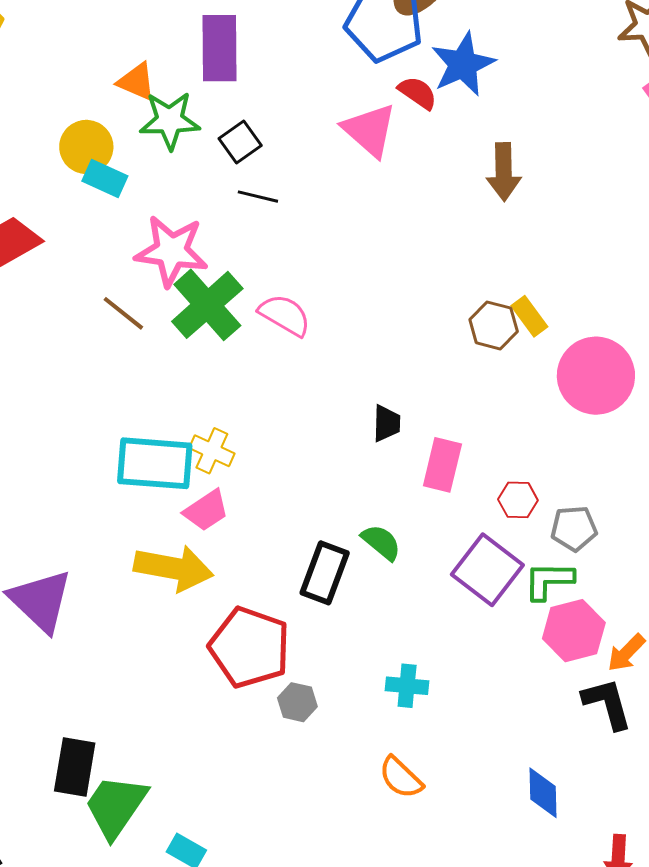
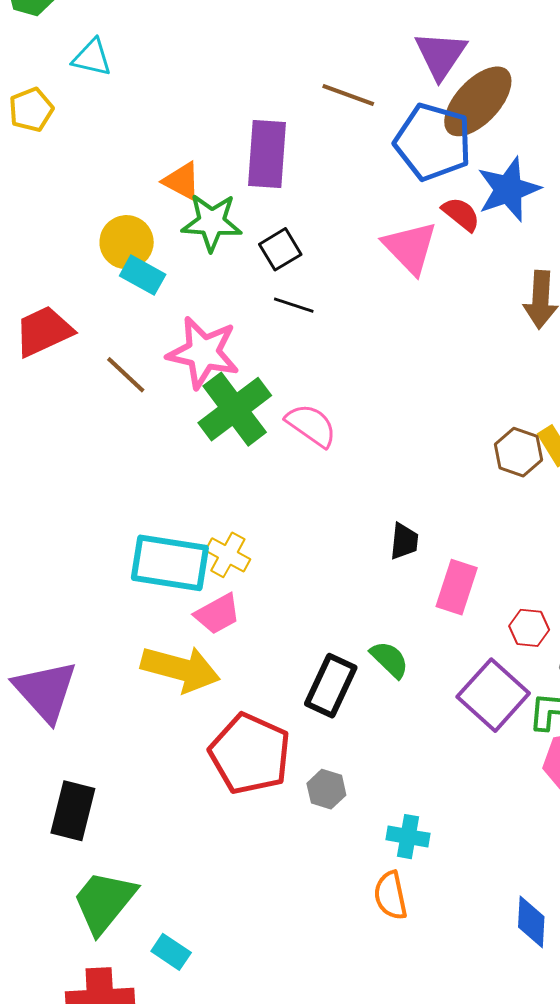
brown line: (123, 313) -> (126, 375), moved
cyan cross: (407, 686) -> (408, 837), moved
gray hexagon: (297, 702) -> (326, 789), moved
black rectangle: (75, 767) -> (73, 811), moved
orange semicircle: (401, 778) -> (391, 896), turned 30

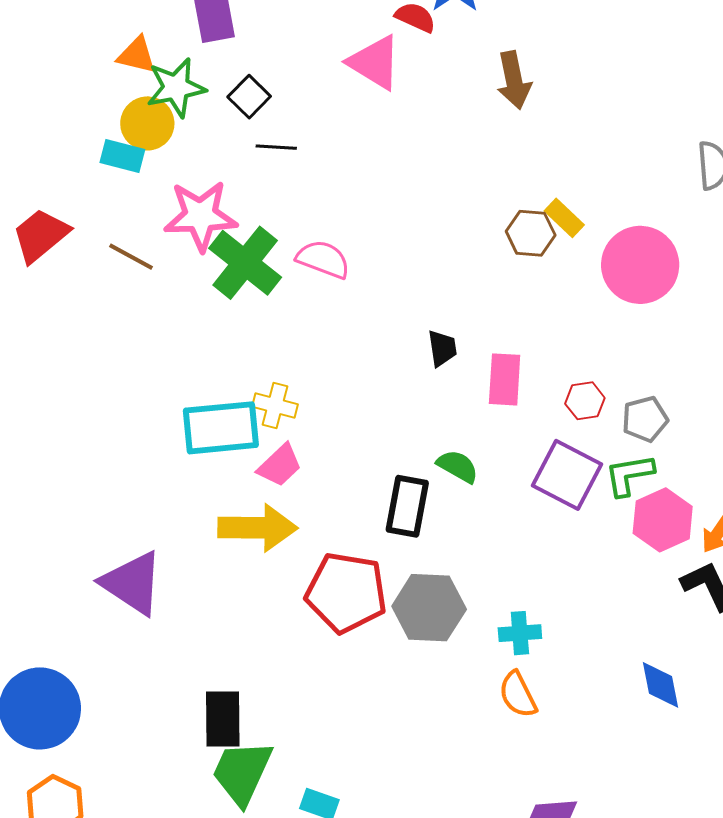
yellow circle: (127, 242) -> (147, 123), moved
gray hexagon: (326, 789) -> (429, 608), size x1.8
black rectangle: (73, 811) -> (223, 719), moved

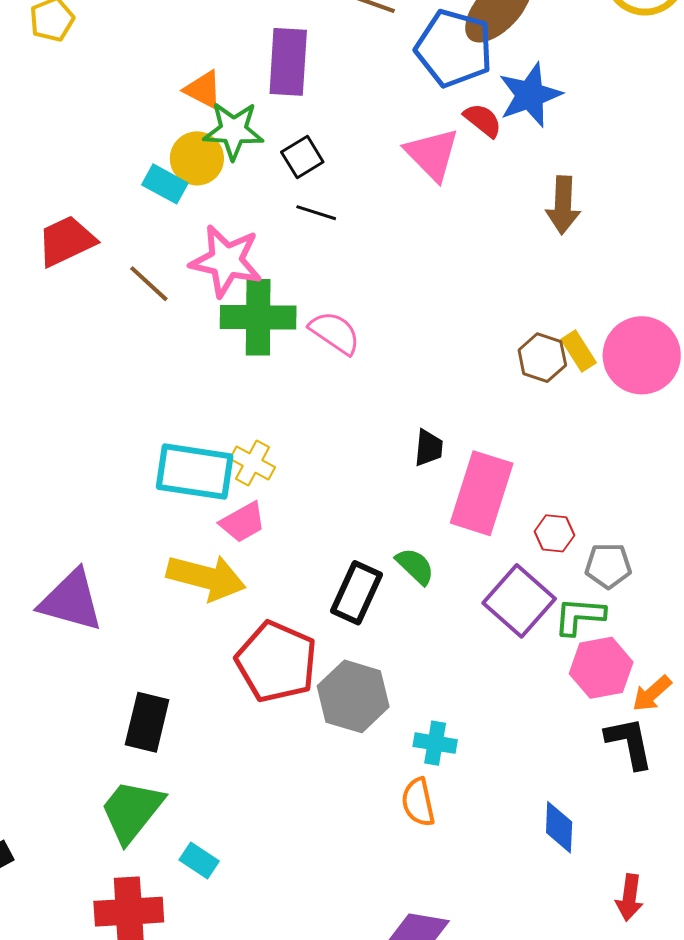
green cross: (245, 263) -> (258, 317), turned 38
pink circle: (640, 265) -> (642, 355), moved
pink rectangle: (505, 379) -> (482, 493), size x1.5
purple triangle: (132, 583) -> (71, 601), turned -32
black rectangle: (223, 719) -> (147, 722), moved

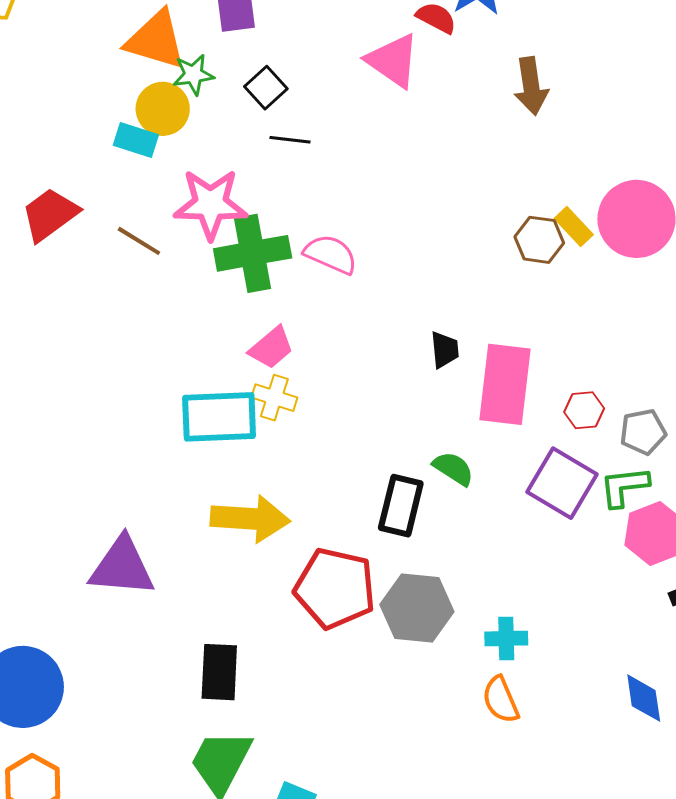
orange triangle: (203, 90) -> (156, 40), size x1.6
green star: (233, 131) -> (193, 75), size x0.7
pink trapezoid: (243, 522) -> (271, 348), moved

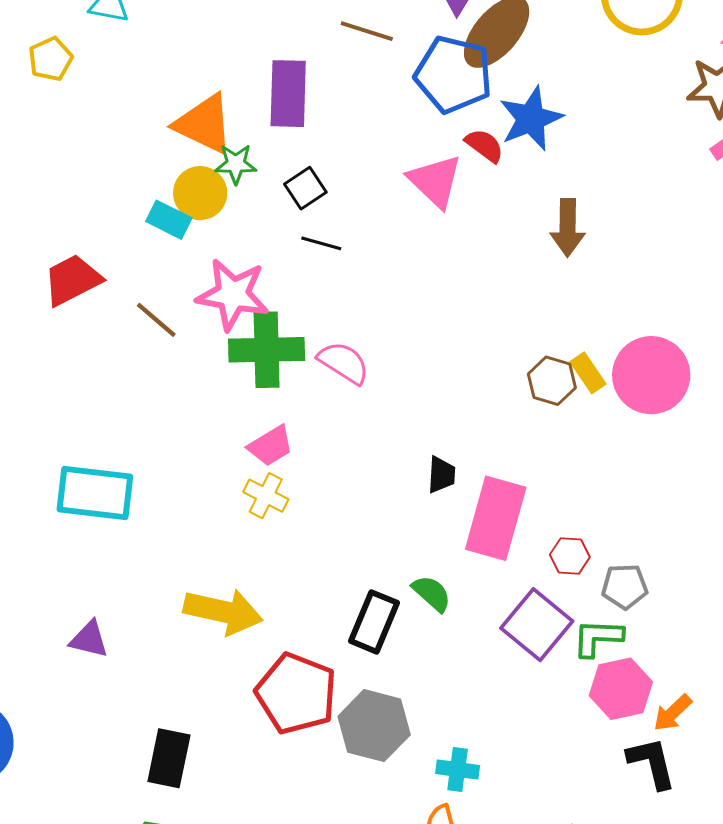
cyan rectangle: (219, 417) -> (95, 493), moved
purple triangle: (122, 567) -> (89, 639), size x0.6

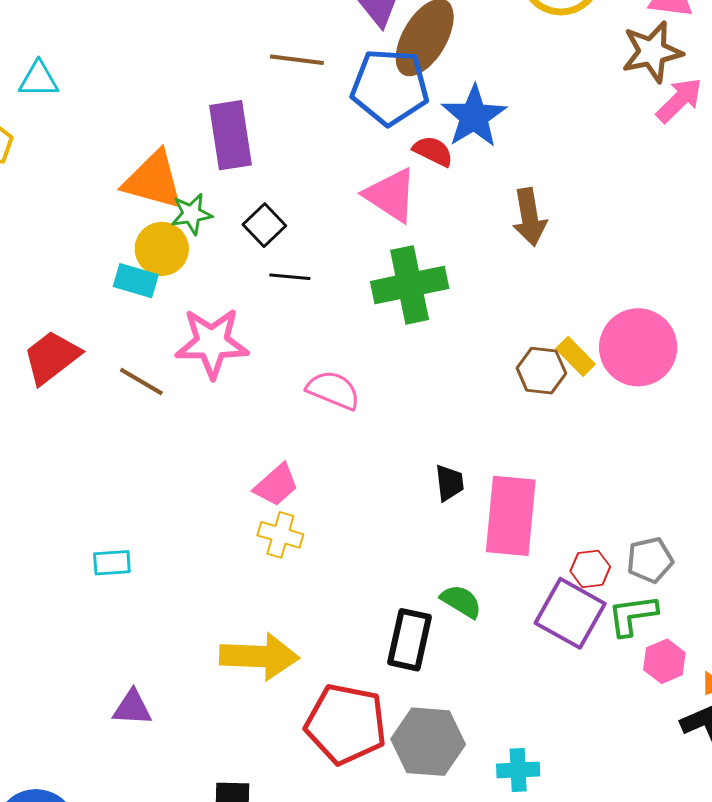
green cross: (267, 350) -> (410, 285), moved
cyan rectangle: (95, 493) -> (112, 563), size x0.5
red hexagon: (570, 556) -> (590, 569), moved
pink hexagon: (621, 689) -> (664, 661), size x0.7

